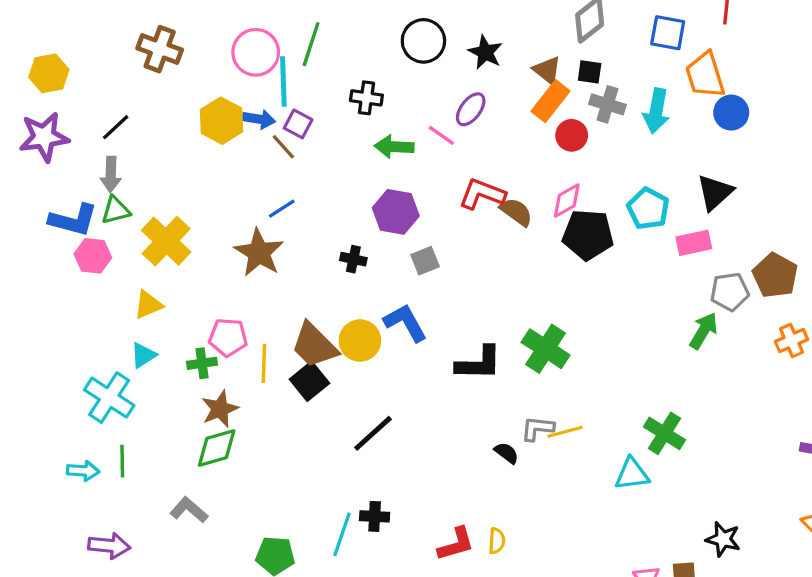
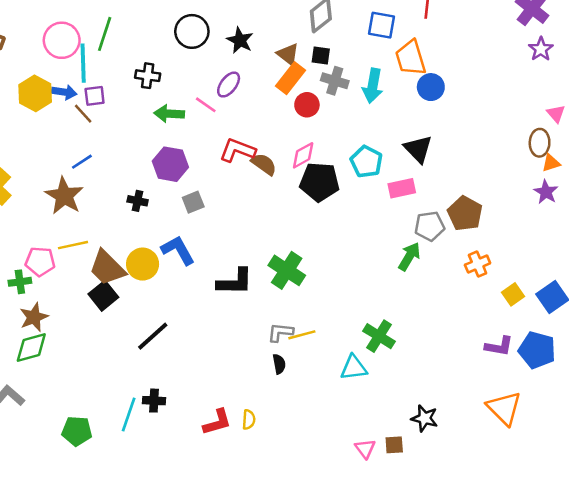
purple square: (298, 124) -> (95, 96), turned -35
black triangle: (715, 192) -> (418, 149), turned -32
yellow line: (264, 363) -> (73, 245), moved, turned 76
black semicircle: (506, 453) -> (279, 364), moved, turned 42

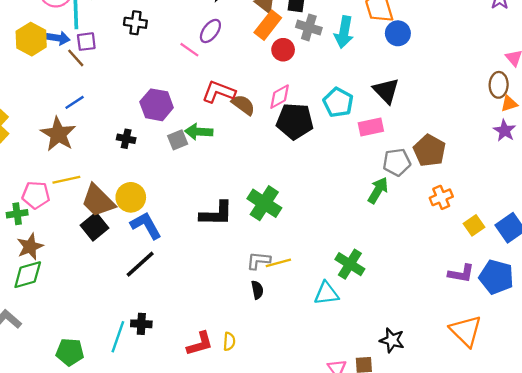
green arrow: (169, 114) -> (199, 132), moved
blue L-shape: (178, 250) -> (146, 225), moved

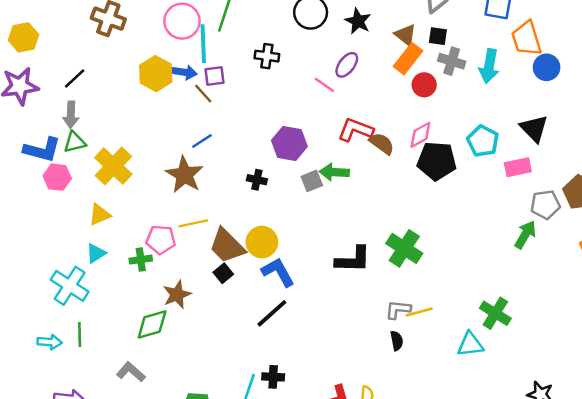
black square: (94, 227) -> (223, 273), size x0.7
brown star: (30, 247) -> (177, 295), moved

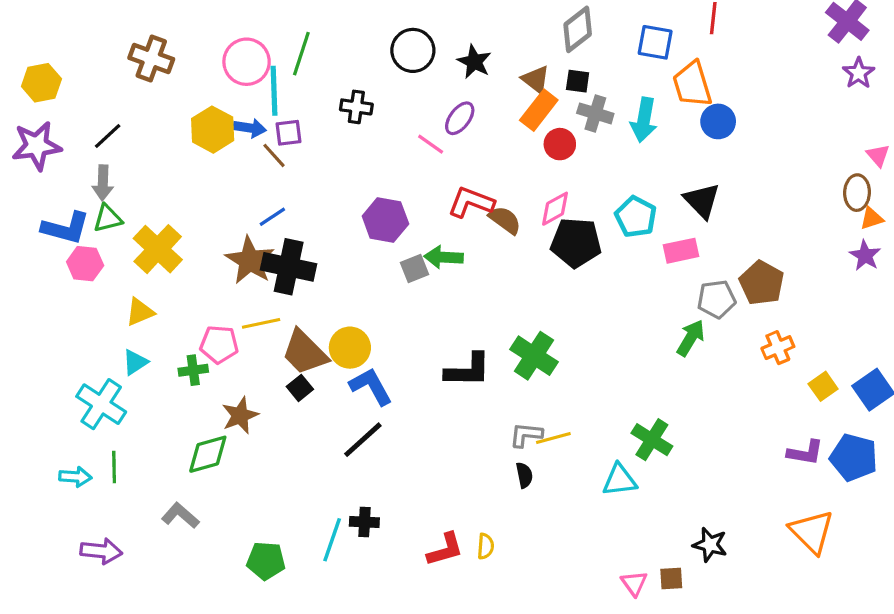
black cross: (257, 180) -> (289, 267), moved, size x2.0

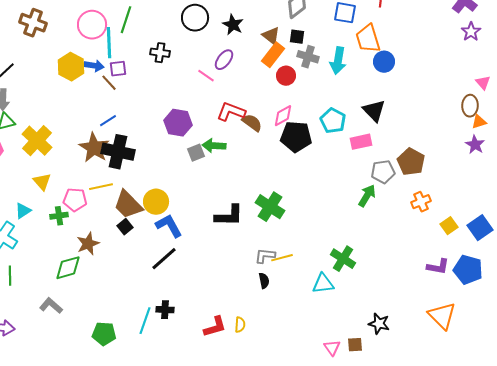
yellow triangle: (140, 312) -> (42, 182), moved, turned -48

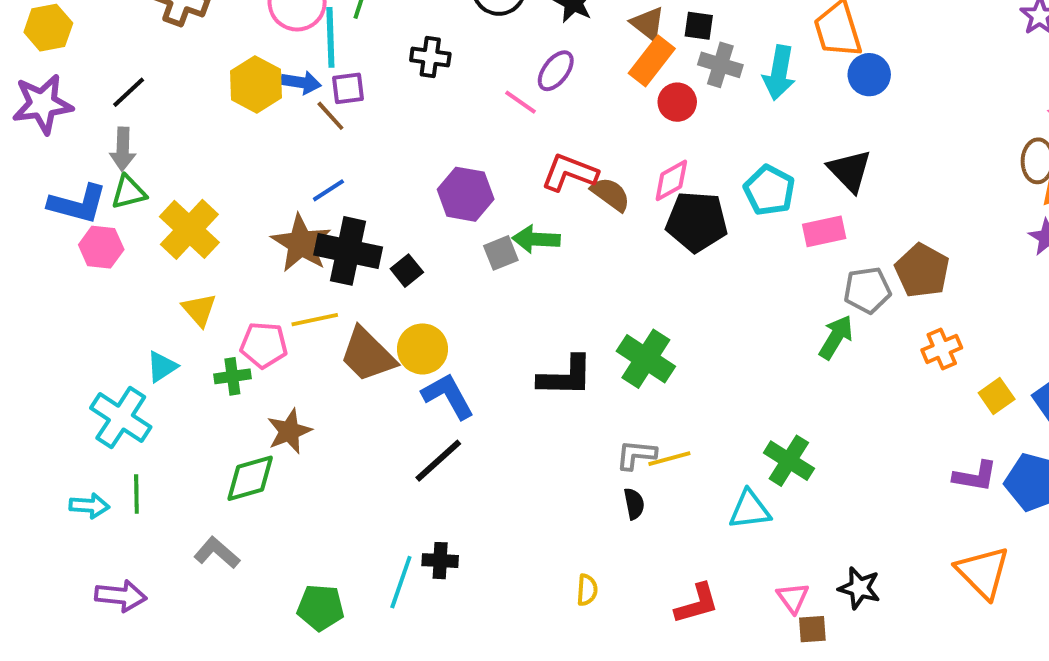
black square: (125, 227) -> (407, 271), moved
red L-shape: (215, 327) -> (697, 604), moved
pink triangle: (332, 348) -> (793, 598), moved

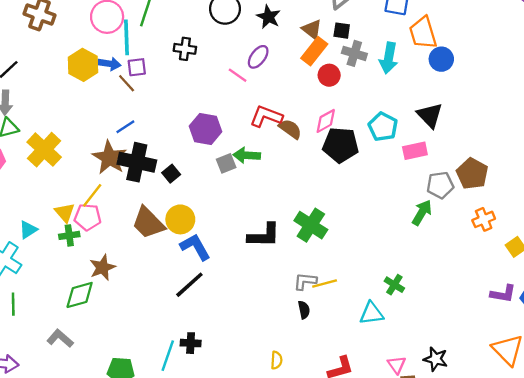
yellow triangle: (199, 310) -> (65, 213), moved
yellow line: (315, 320) -> (92, 195), moved, turned -40
green cross: (789, 461) -> (394, 285), size x0.7

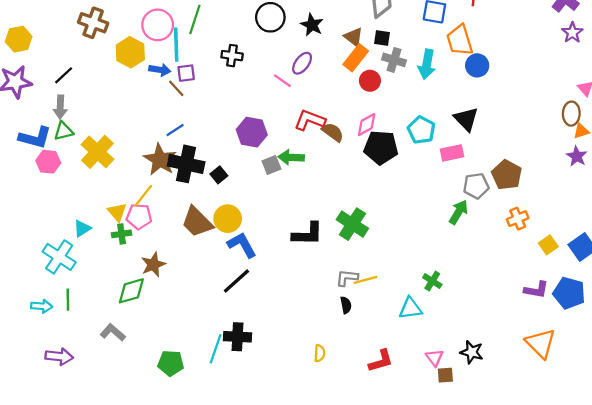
yellow hexagon: (83, 65) -> (130, 52), moved
black cross: (191, 343) -> (238, 337), size x1.4

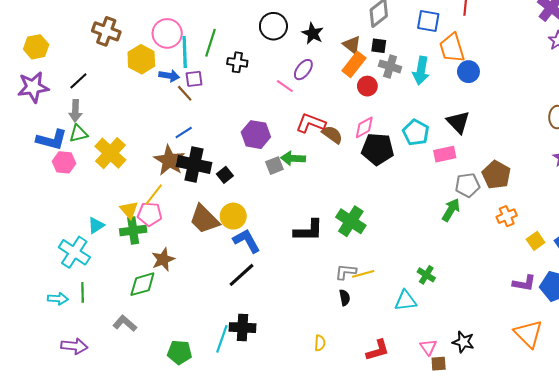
green line: (195, 19) -> (211, 43), moved
green cross: (122, 234) -> (133, 231), size x1.4

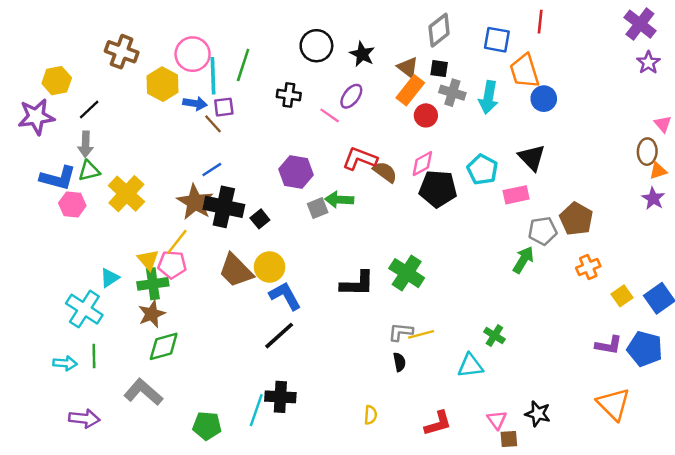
yellow hexagon: (36, 47) -> (57, 81), moved
black cross: (237, 62) -> (289, 95), moved
brown star: (163, 259) -> (152, 314), moved
gray L-shape: (125, 323) -> (143, 392), size x1.4

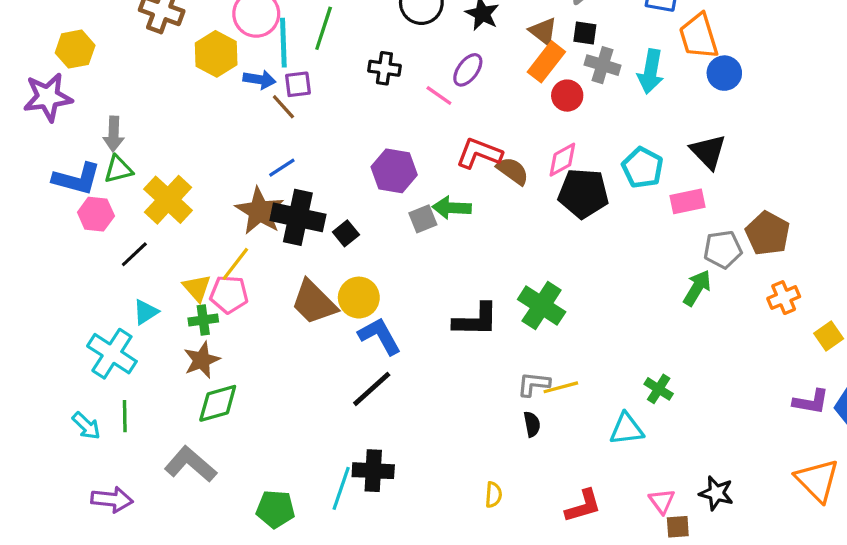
black line: (89, 109) -> (134, 254), moved
green cross: (153, 284) -> (203, 320), size x0.7
cyan arrow: (65, 363) -> (86, 426), turned 40

